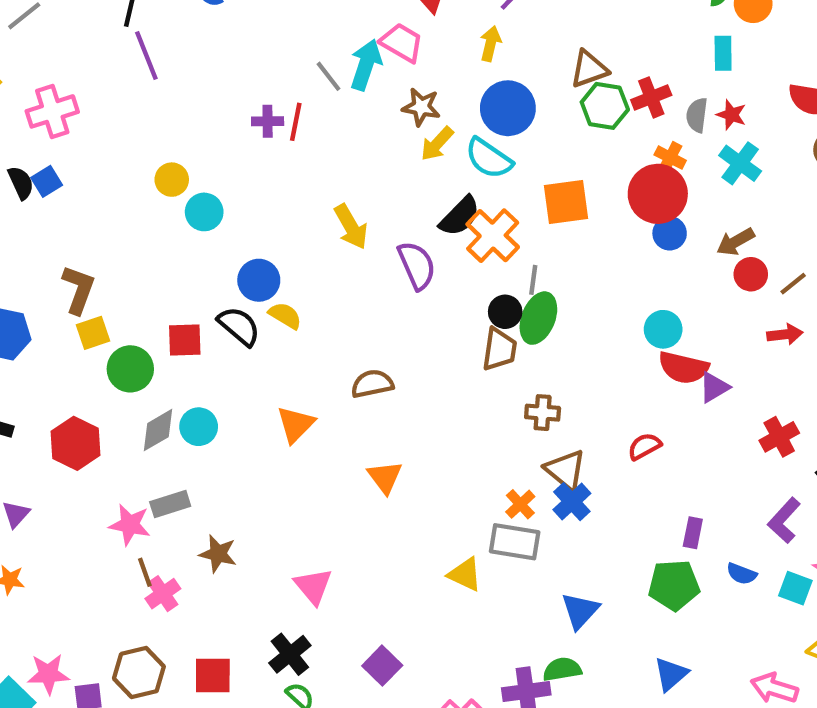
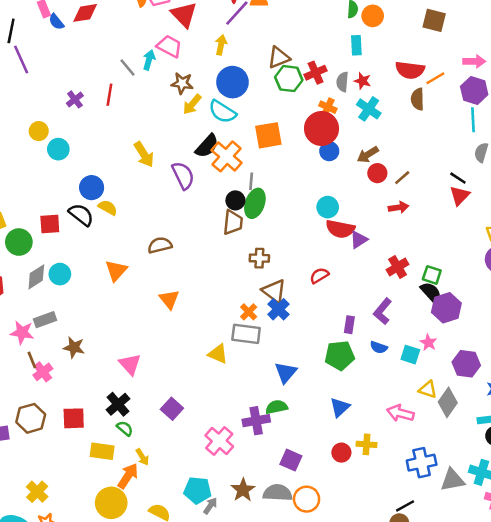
cyan arrow: (366, 65) -> (149, 60), size x0.7
purple cross: (268, 121) -> (75, 99), moved, turned -35
purple L-shape: (784, 520) -> (383, 311), moved

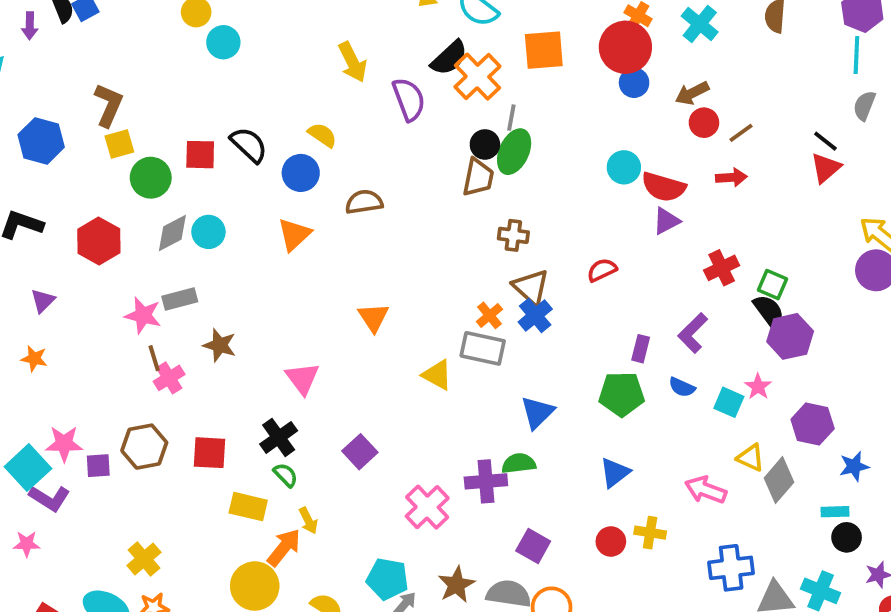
blue circle: (92, 188) -> (301, 173), moved
yellow semicircle: (108, 208) -> (322, 135), moved
red semicircle: (340, 229) -> (664, 187), moved
orange triangle: (169, 299) -> (374, 317), moved

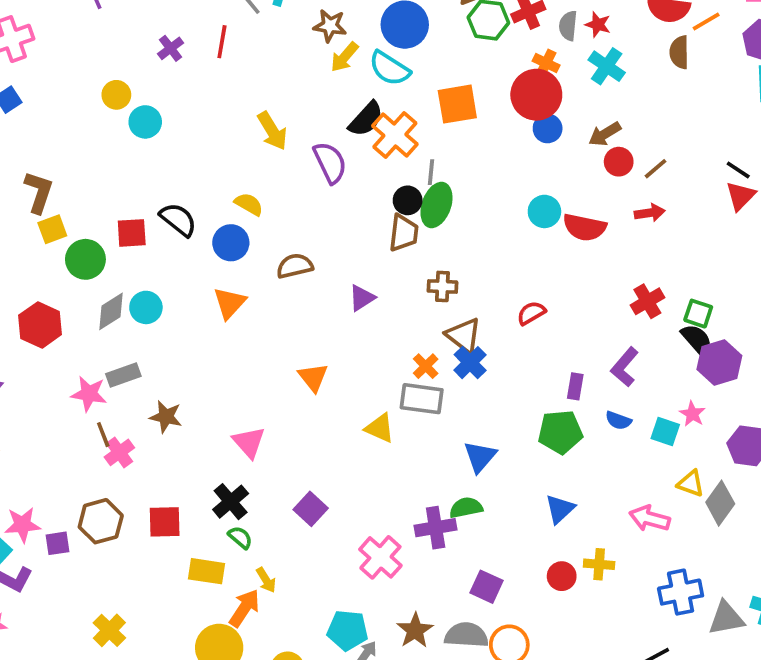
purple triangle: (666, 221) -> (362, 298), moved

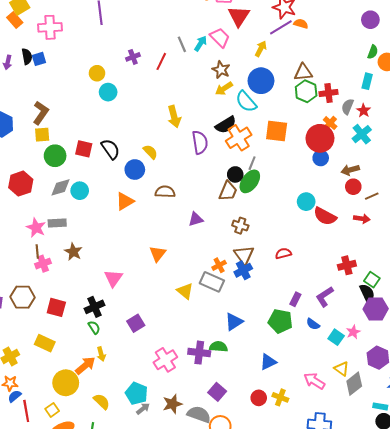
yellow rectangle: (206, 571) -> (45, 343), moved

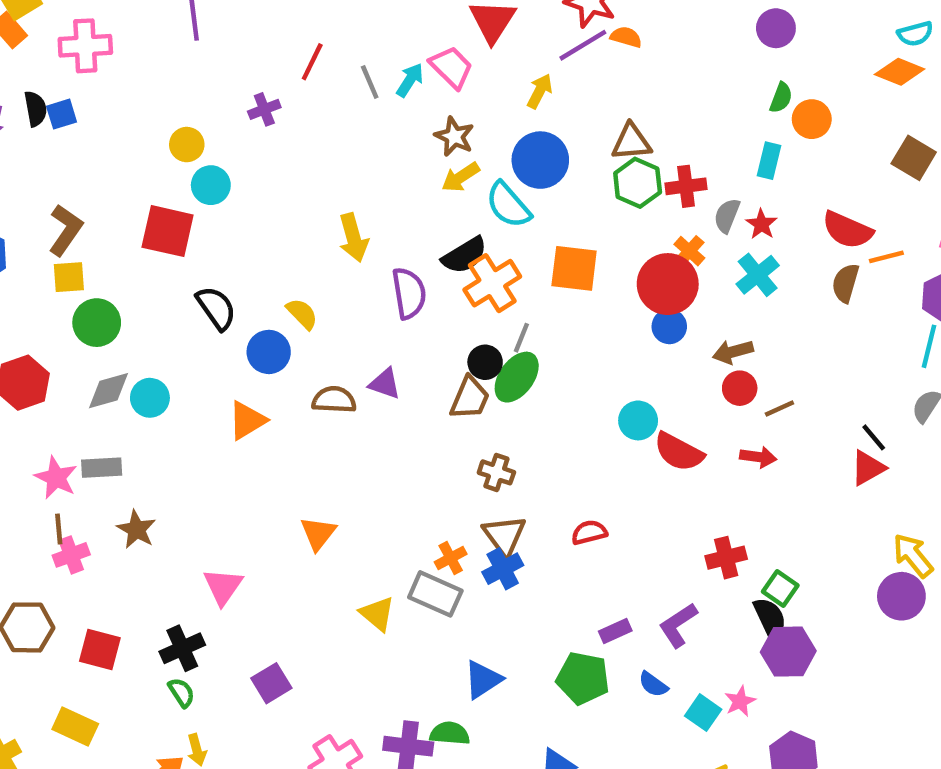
red line: (161, 61) -> (312, 62), moved
red square: (84, 149) -> (168, 231), moved, size x1.4
purple triangle: (196, 219) -> (385, 384), moved, turned 35
purple rectangle: (295, 299) -> (615, 631), turned 40

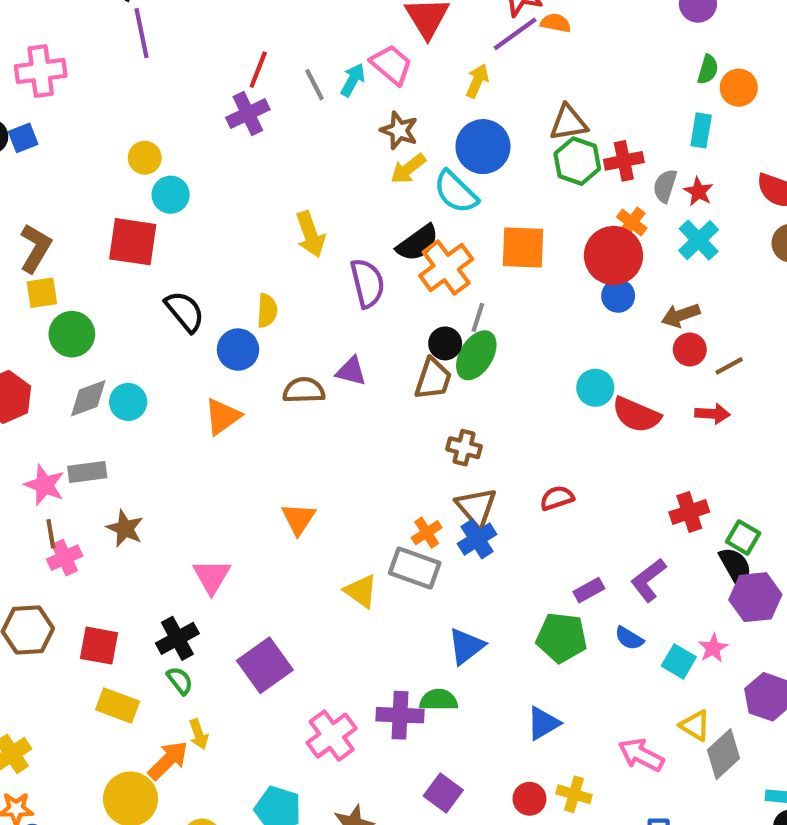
purple cross: (264, 109) -> (248, 114), moved, size x1.4
yellow semicircle: (302, 314) -> (267, 311), turned 52
purple square: (271, 683) -> (265, 665), size x1.4
yellow rectangle: (75, 726) -> (118, 705), moved

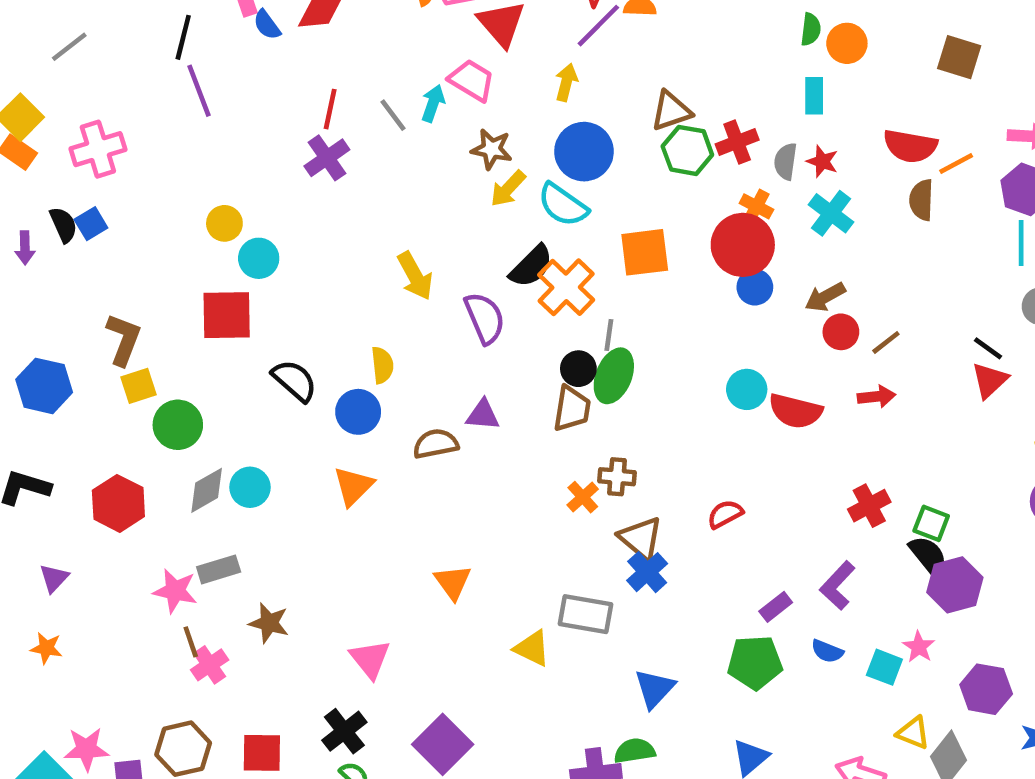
orange cross: (427, 533) -> (583, 497), moved

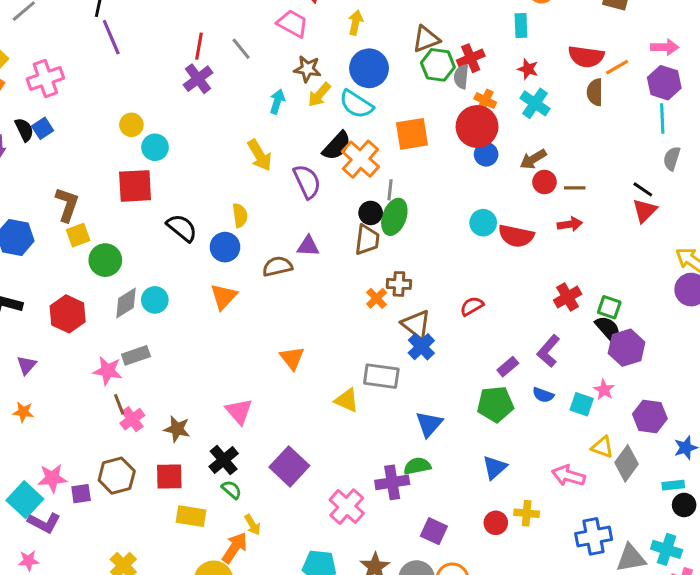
cyan arrow: (433, 103) -> (277, 101), moved
gray semicircle: (785, 161) -> (461, 77), moved
brown line: (886, 342) -> (575, 188), turned 40
brown star: (269, 623) -> (177, 429), moved

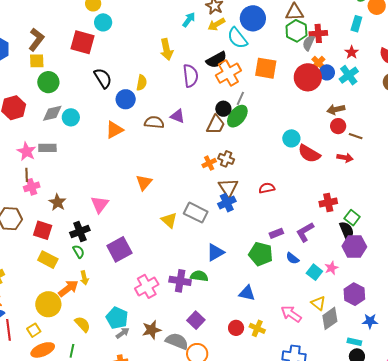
blue circle: (486, 154) -> (327, 72), moved
blue triangle: (495, 468) -> (247, 293), turned 36

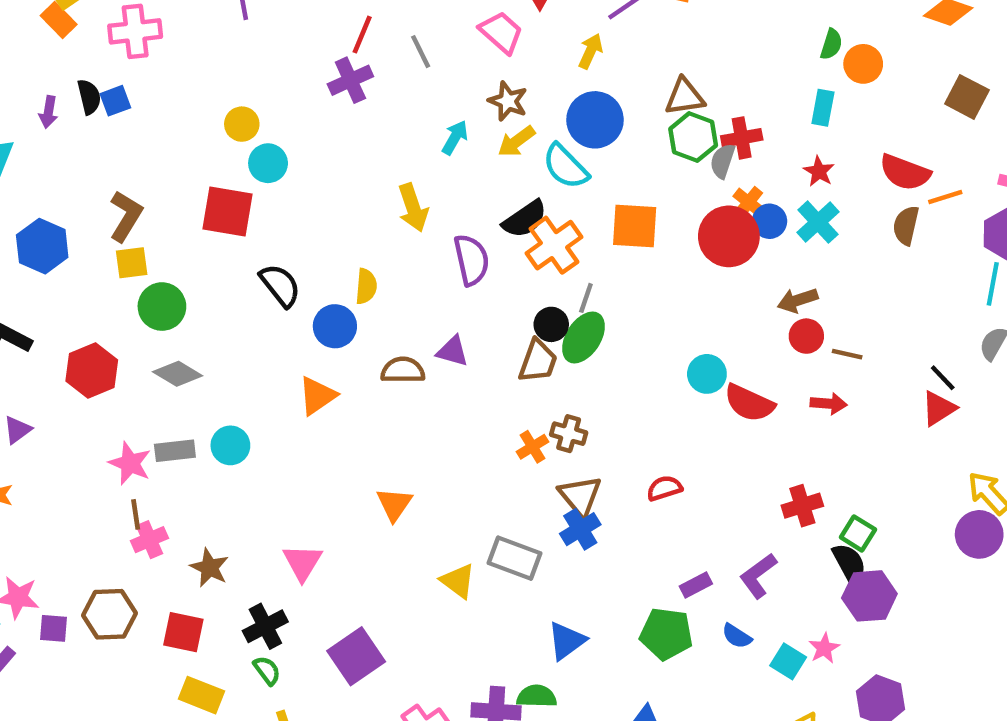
gray diamond: (52, 113) -> (178, 374), turned 50
cyan circle: (71, 117) -> (230, 445), moved

